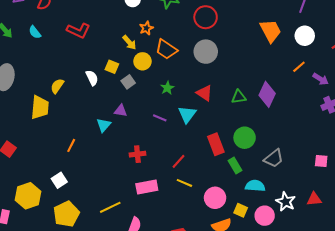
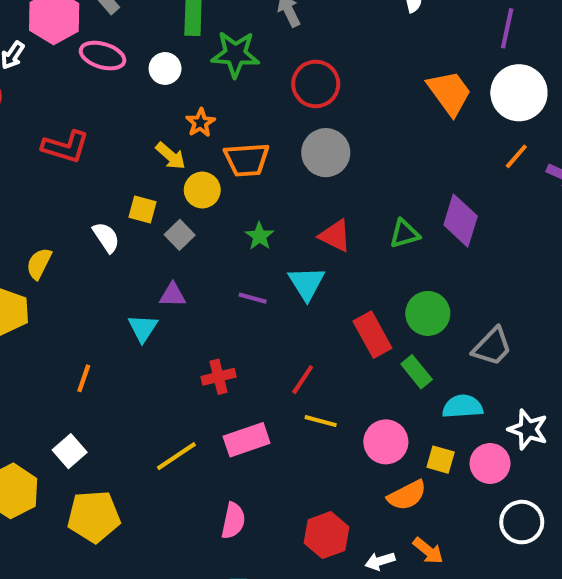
white circle: (305, 36) -> (519, 93), size x1.4
orange trapezoid: (166, 49) -> (247, 160), turned -30
yellow line: (110, 207) -> (176, 456), moved
yellow pentagon: (66, 214) -> (94, 517), turned 30

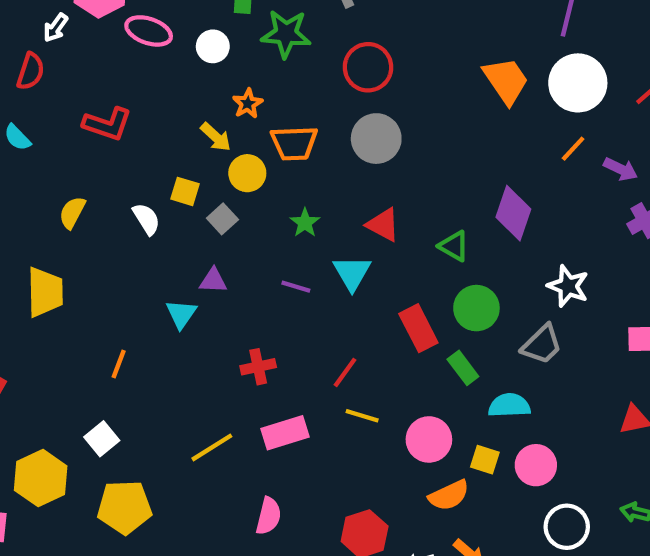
green triangle: (404, 234) -> (454, 246), moved, turned 44
yellow semicircle: (39, 264) -> (72, 213), moved
white star: (528, 429) -> (568, 286), moved

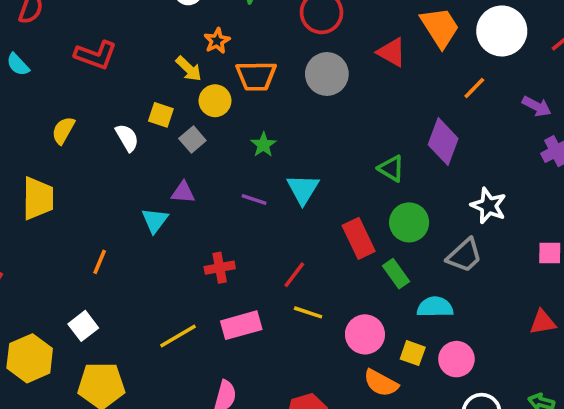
orange line: (573, 149) -> (474, 88), moved
red triangle: (383, 225) -> (392, 52), moved
orange semicircle: (449, 495) -> (381, 383), turned 52

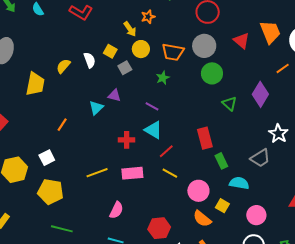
orange trapezoid: (256, 76) -> (173, 52), moved
yellow semicircle: (63, 130) -> (63, 66), moved
cyan triangle: (303, 189) -> (153, 130), moved, turned -42
green circle: (409, 222) -> (212, 73), moved
pink circle: (456, 359) -> (256, 215), moved

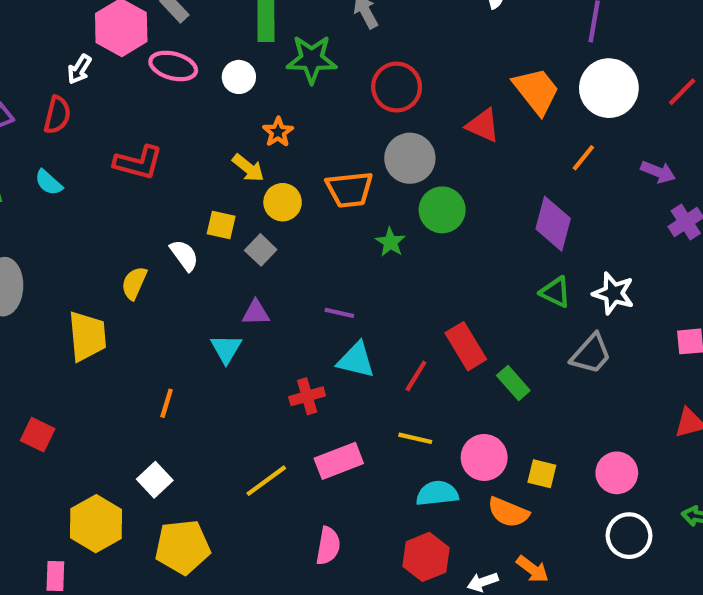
green star: (163, 78) -> (390, 242), moved
green triangle: (229, 104) -> (555, 292), moved
red line: (166, 151) -> (416, 376), moved
cyan semicircle: (239, 183) -> (437, 493), moved

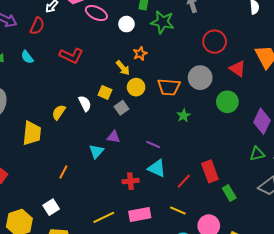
red circle: (397, 87) -> (215, 42), moved
green circle: (442, 210) -> (227, 102), moved
green triangle: (555, 292) -> (257, 154), turned -49

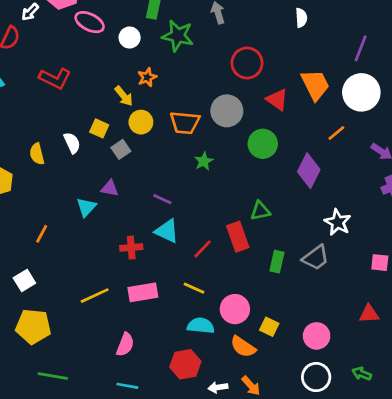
yellow semicircle: (59, 112) -> (37, 154), turned -49
green triangle: (257, 154) -> (260, 211), moved
green rectangle: (229, 193) -> (277, 262), moved, turned 42

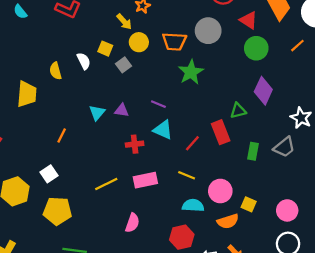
green circle: (263, 144) -> (256, 48), moved
green star: (204, 161) -> (191, 72), size x1.6
purple diamond: (309, 171) -> (263, 91), moved
purple triangle: (110, 188) -> (122, 110), moved
orange semicircle: (243, 347) -> (228, 221), turned -50

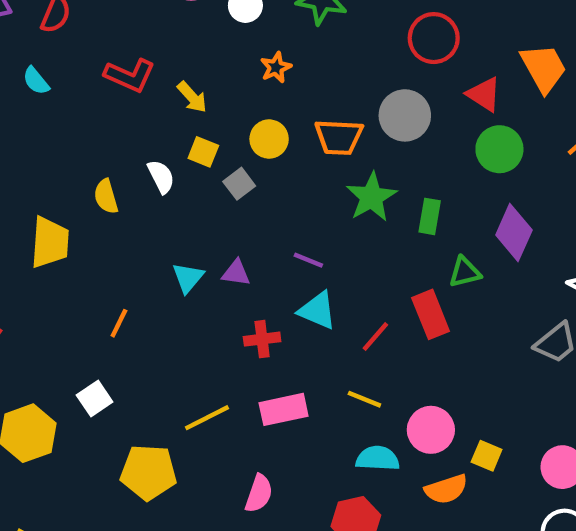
yellow arrow: (124, 22) -> (192, 97), moved
green rectangle: (253, 151) -> (430, 216), moved
yellow pentagon: (57, 211) -> (149, 472), moved

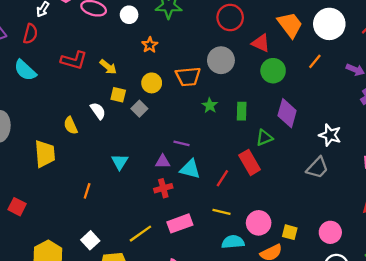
cyan semicircle: (36, 81) -> (25, 70), size x1.5
green star: (372, 197) -> (210, 105), size x0.6
purple triangle: (236, 273) -> (163, 162), moved
white square: (95, 399) -> (90, 240), moved

